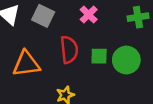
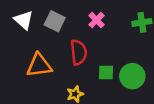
green square: (99, 56) -> (106, 73), moved
green circle: (126, 60) -> (132, 76), moved

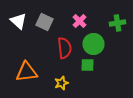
orange triangle: (39, 65) -> (26, 72), moved
green circle: (132, 76) -> (94, 44), moved

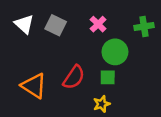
red semicircle: (64, 48) -> (74, 77), moved, turned 40
orange triangle: (26, 72) -> (34, 86), turned 40
yellow star: (62, 83) -> (102, 104), moved

